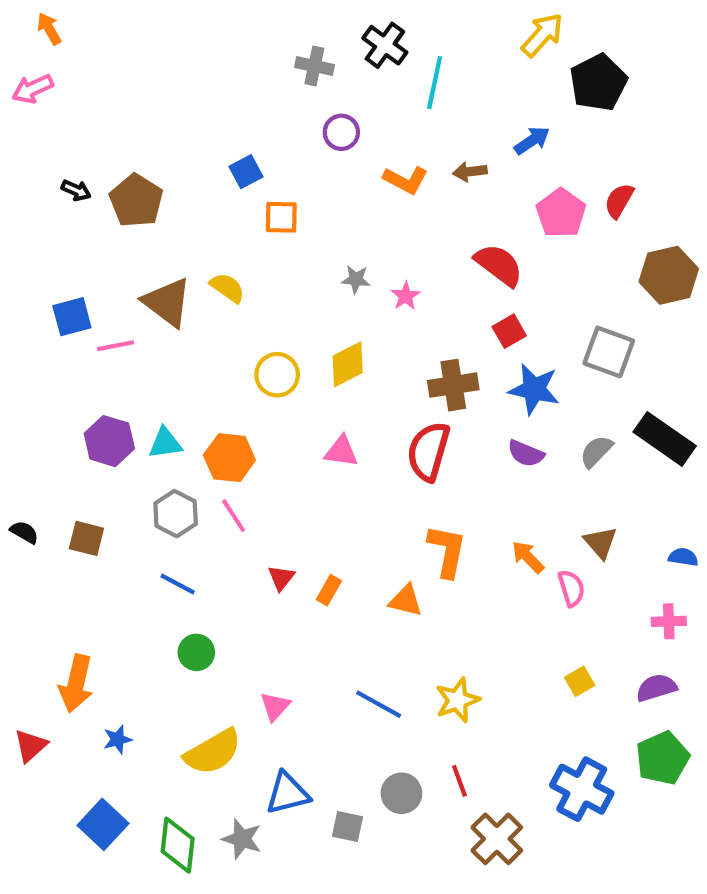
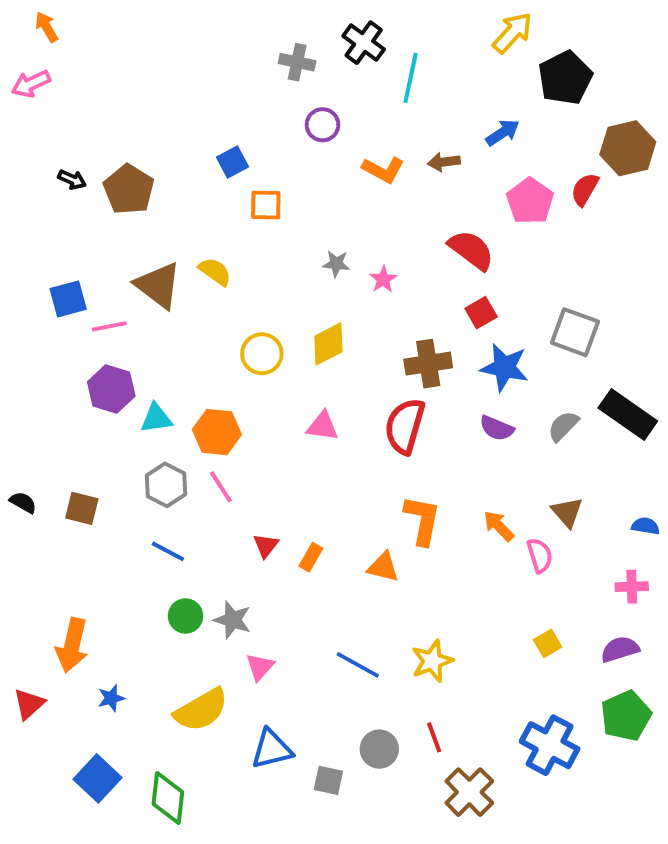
brown hexagon: (669, 275) -> (628, 148), moved
purple hexagon: (109, 441) -> (111, 389), moved
gray star: (242, 839) -> (233, 620), moved

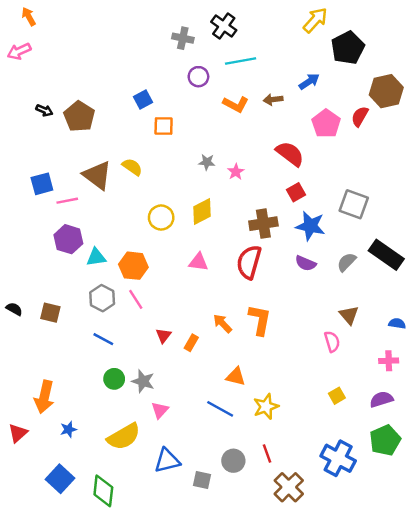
cyan line: (411, 78) -> (241, 61), moved, turned 68
orange arrow: (499, 526) -> (223, 323), moved
orange triangle: (383, 567) -> (236, 376), moved

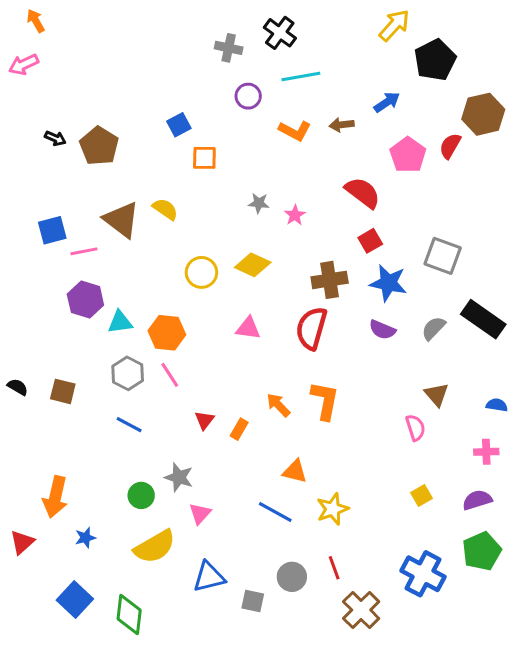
yellow diamond: (202, 211) -> (253, 265), turned 52
green circle: (114, 379) -> (141, 495), moved

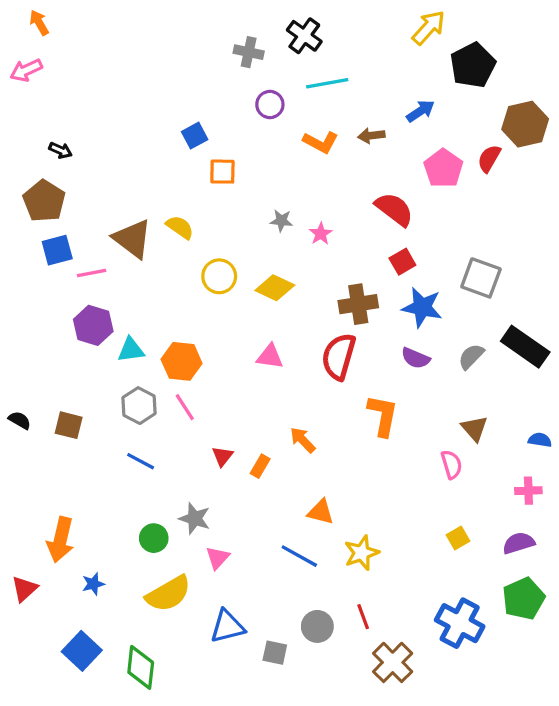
brown pentagon: (99, 146) -> (44, 201), moved
yellow circle: (201, 272) -> (219, 276), moved
orange L-shape: (325, 401) -> (383, 415), moved

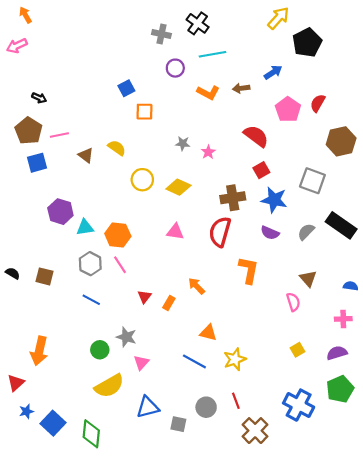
brown hexagon: (525, 124) -> (341, 141), moved
brown triangle: (132, 239) -> (86, 155), size x0.6
pink line: (92, 273) -> (59, 135), moved
blue star: (93, 584) -> (26, 411), moved

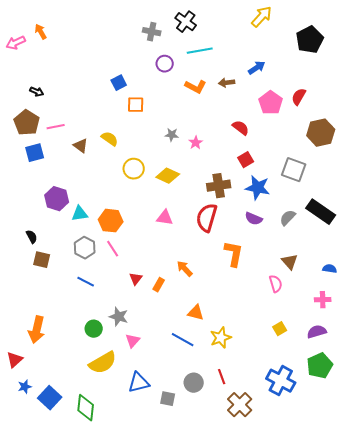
orange arrow: (25, 15) -> (41, 32), moved
black pentagon: (307, 43) -> (310, 40), moved
red semicircle: (256, 136) -> (241, 128), size x0.7
black semicircle: (13, 273) -> (32, 237), moved, turned 32

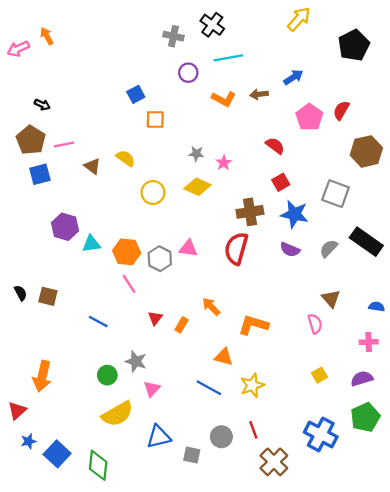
yellow diamond: (168, 176) -> (197, 187), moved
black semicircle: (32, 237) -> (21, 293), moved
gray hexagon: (85, 248) -> (160, 259), moved
orange L-shape: (234, 254) -> (253, 325), moved, turned -84

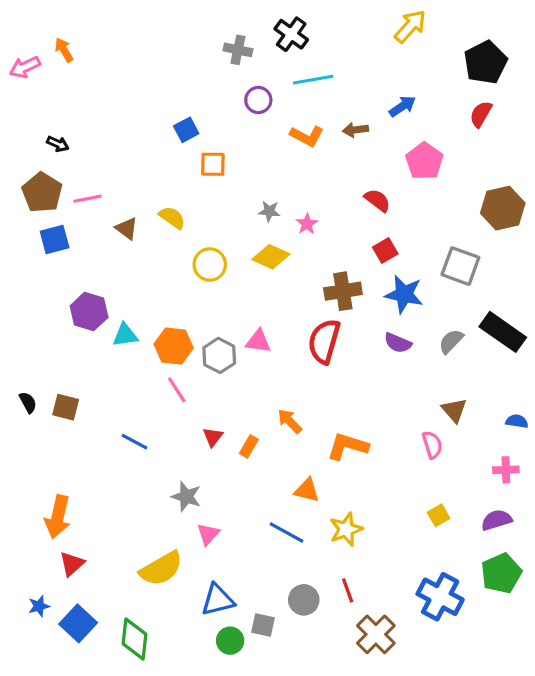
red semicircle: (341, 110) -> (481, 114), moved
green circle: (107, 375) -> (230, 641), moved
red triangle: (17, 410) -> (72, 564), moved

